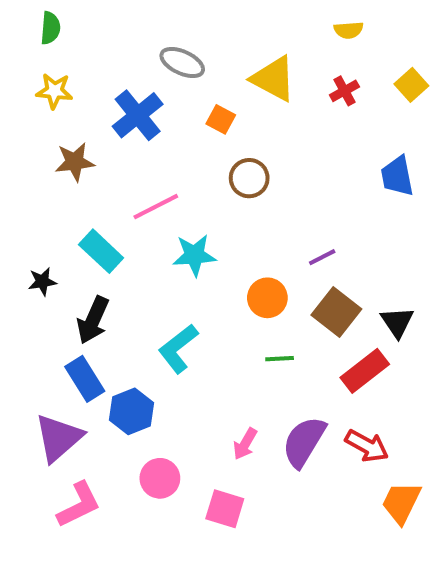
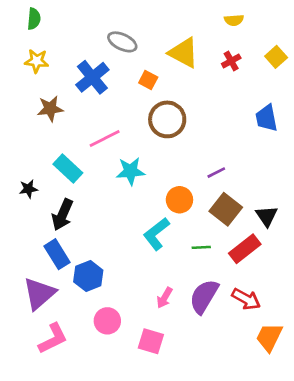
brown circle: (249, 178) -> (167, 119), size x1.4
cyan L-shape: (178, 348) -> (156, 234), moved
green line: (280, 359) -> (201, 247), moved

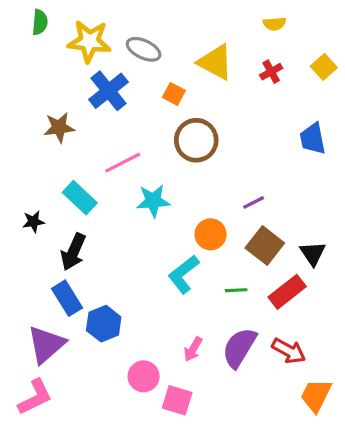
yellow star: (37, 61) -> (89, 41), moved, size x1.5
pink circle: (107, 321) -> (144, 376), moved
pink L-shape: (53, 339) -> (35, 397), moved

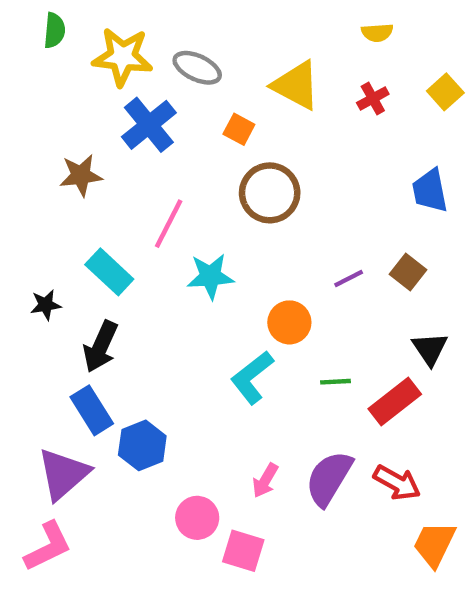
pink line: (123, 163) -> (169, 224), turned -36
brown square: (265, 246) -> (408, 272), moved, size x0.7
green line: (236, 290) -> (335, 382), moved

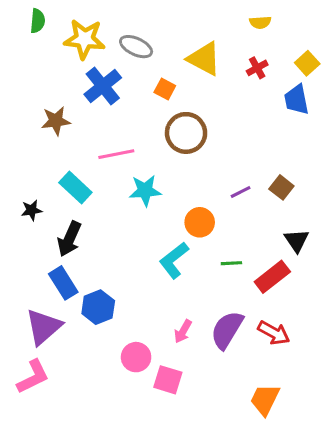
blue trapezoid: (430, 191) -> (297, 100), moved
pink line: (169, 224) -> (116, 154), turned 52
orange trapezoid: (434, 544) -> (265, 400), moved

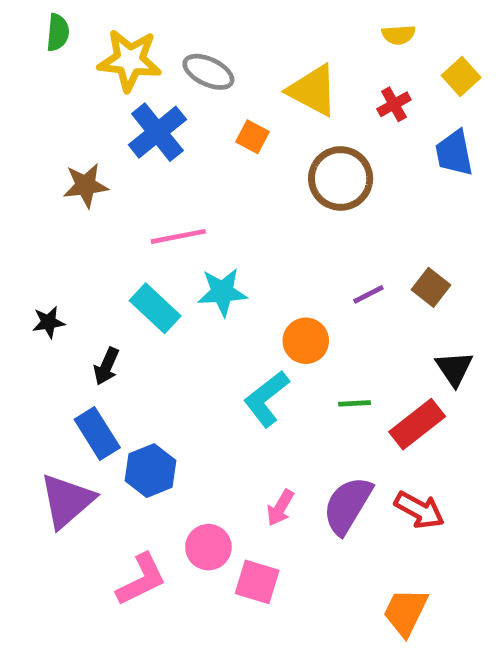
yellow square: (307, 63) -> (461, 76), moved
brown circle: (186, 133) -> (341, 178), moved
cyan rectangle: (75, 187) -> (155, 308), moved
black arrow: (69, 239) -> (106, 366), size x0.7
pink L-shape: (33, 377) -> (141, 580), moved

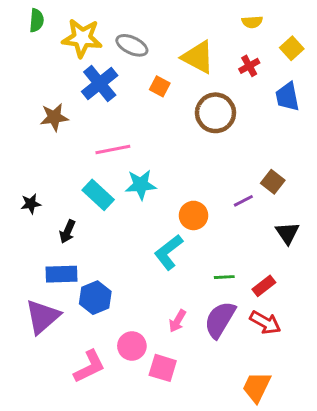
purple line: (368, 294) -> (243, 201), moved
green line: (354, 403) -> (224, 277), moved
red rectangle: (417, 424) -> (264, 286), moved, size x0.7
blue rectangle: (97, 433) -> (62, 274), turned -60

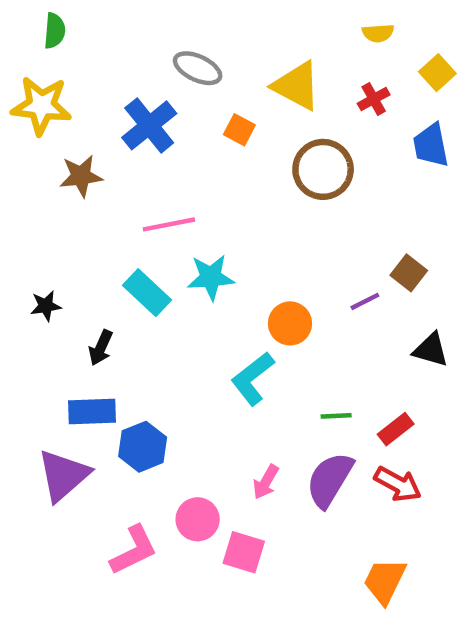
yellow star: (82, 38) -> (41, 106), moved
black triangle: (287, 233) -> (431, 350), turned -40

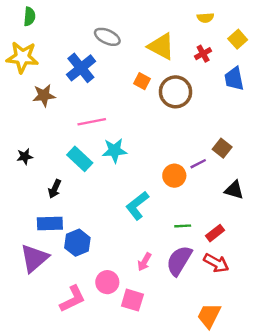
orange square: (239, 130) -> (142, 81), moved
black star: (46, 306) -> (25, 156), moved
orange circle: (290, 323) -> (174, 176), moved

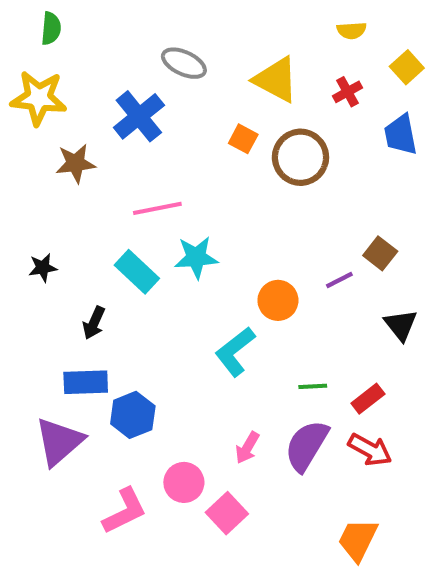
orange circle: (174, 176) -> (278, 300), moved
black triangle: (234, 190) -> (401, 325), turned 36
pink square: (132, 300) -> (227, 513), turned 30

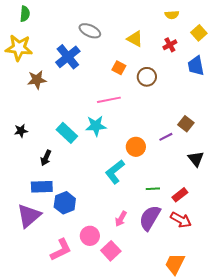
yellow triangle: (276, 80) -> (135, 39), size x0.7
brown circle: (300, 157) -> (147, 77), size x0.7
pink line: (157, 208) -> (109, 100), moved

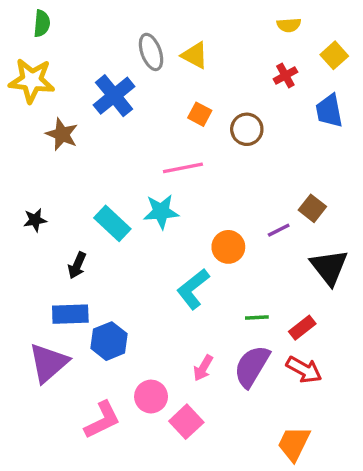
gray ellipse: (90, 31) -> (151, 52), turned 45
yellow triangle: (135, 39) -> (195, 55), moved
brown star: (37, 80) -> (62, 134), turned 30
black triangle: (196, 159) -> (329, 267), size x1.4

